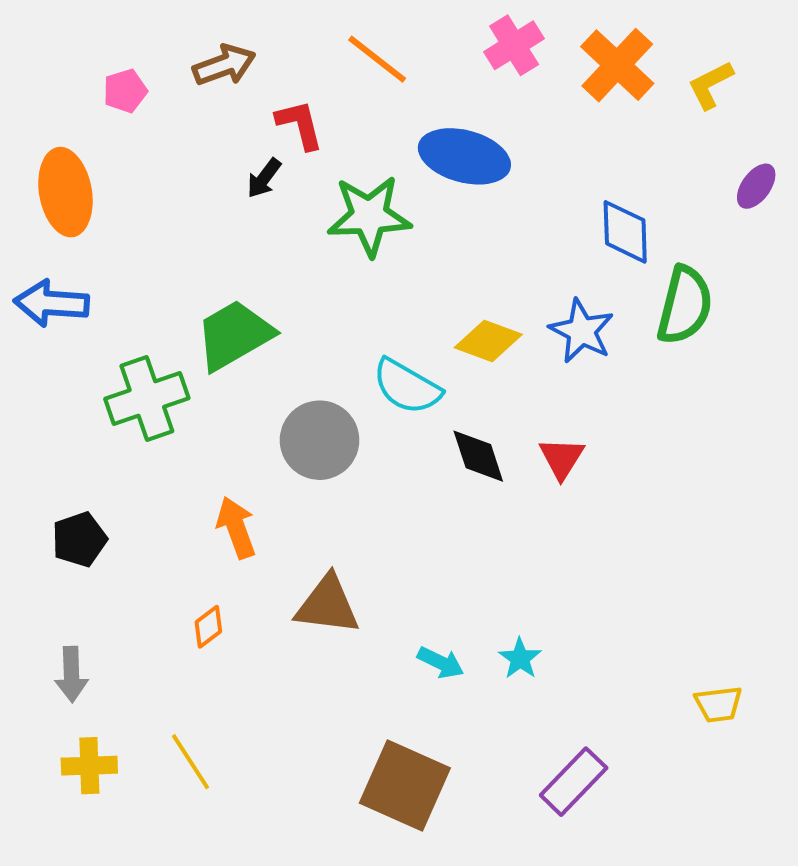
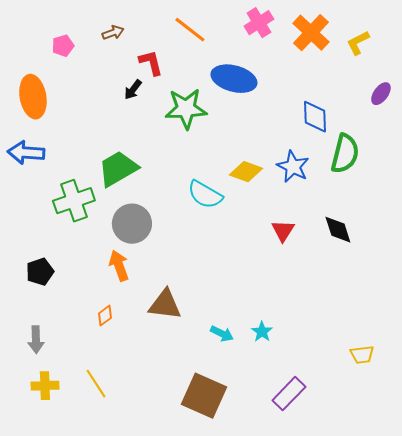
brown arrow: (224, 65) -> (113, 33), size x0.7
gray circle: (320, 440) -> (132, 224), moved
black diamond: (478, 456) -> (338, 230), moved

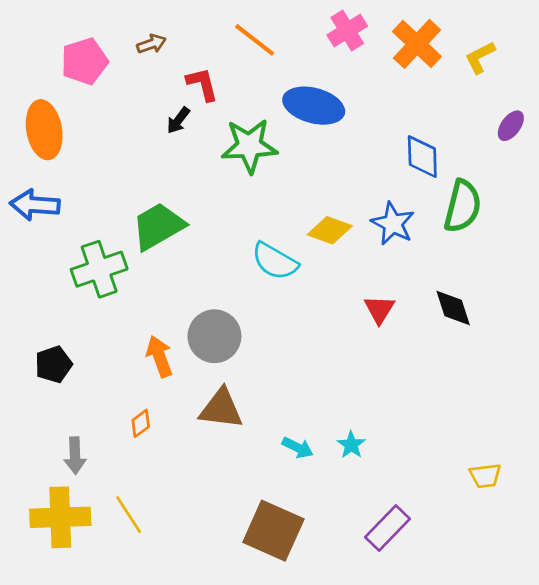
pink pentagon: (63, 46) -> (84, 61), size x1.6
gray circle: (132, 224) -> (214, 336), moved
gray arrow: (36, 340) -> (75, 456), moved
yellow cross: (45, 386) -> (60, 517), size x1.6

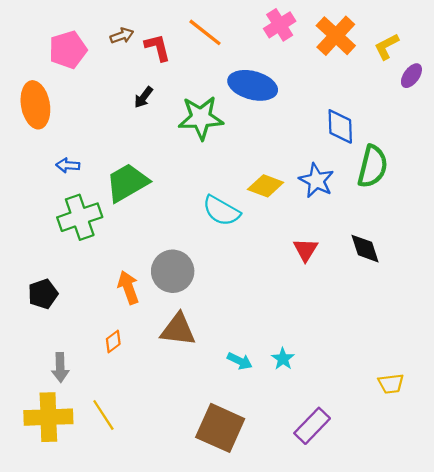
red L-shape: (202, 84) -> (158, 48), moved
purple ellipse: (511, 126) -> (411, 76), moved
blue arrow: (35, 205) -> (68, 165), moved, size x0.6

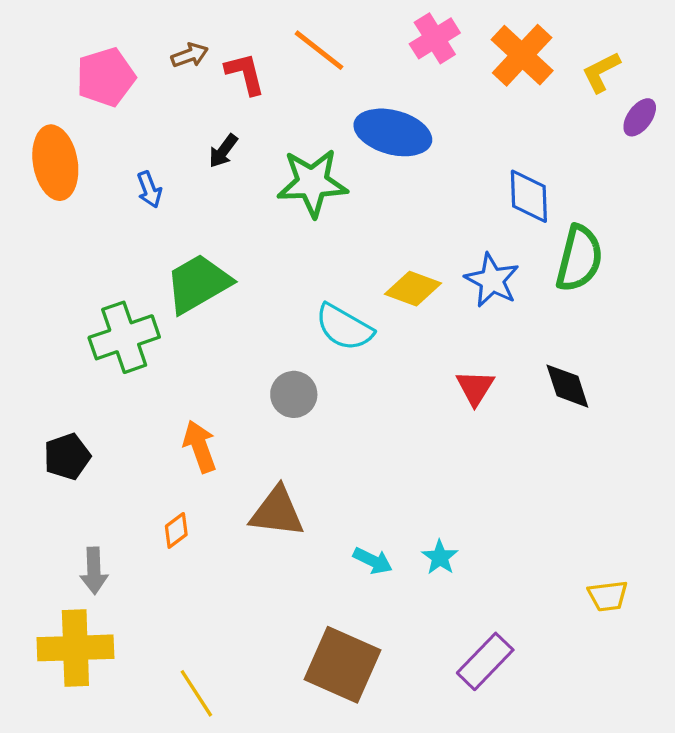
blue arrow: (68, 165) -> (149, 190), moved, turned -115
gray circle: (173, 271) -> (294, 394), moved, size x0.7
yellow line: (103, 415) -> (196, 693), moved

